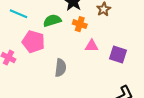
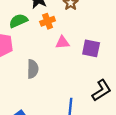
orange cross: (80, 24) -> (48, 21), turned -32

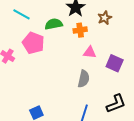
gray semicircle: (33, 69) -> (84, 79), moved

